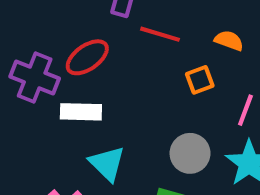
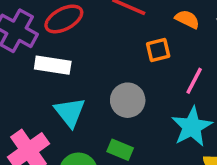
gray circle: (190, 153) -> (128, 100), moved

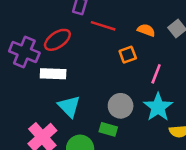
gray circle: (128, 100) -> (121, 106), moved

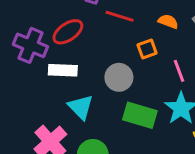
pink line: (156, 74) -> (179, 71), turned -42
gray circle: (121, 106) -> (119, 77), moved
green rectangle: (108, 129) -> (140, 115), moved, size x1.6

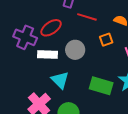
gray circle: (119, 77) -> (75, 50), moved

